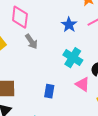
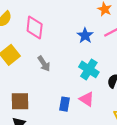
gray arrow: (31, 41) -> (44, 64), moved
pink triangle: (83, 84) -> (87, 99), moved

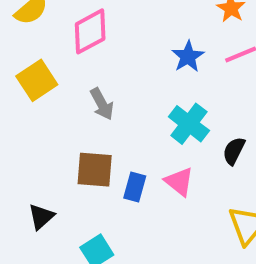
pink diamond: (35, 28) -> (90, 31), turned 50
brown square: (20, 101) -> (95, 170), moved

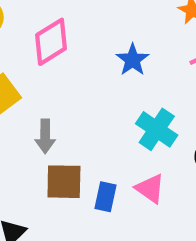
blue star: (188, 57) -> (133, 60), moved
gray arrow: (102, 104) -> (45, 136), moved, turned 32

